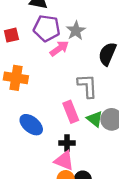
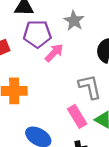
gray star: (76, 31) -> (74, 21), moved

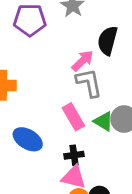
pink arrow: (54, 53) -> (83, 61), moved

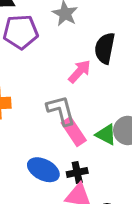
gray L-shape: (89, 83) -> (61, 110), moved
blue ellipse: (28, 139) -> (43, 170), moved

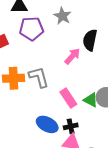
gray L-shape: (61, 110) -> (39, 77), moved

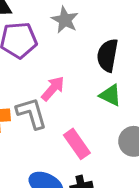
pink arrow: (72, 56) -> (53, 89), moved
green triangle: (91, 100) -> (110, 95), moved

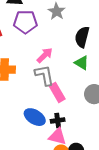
gray L-shape: (31, 113) -> (44, 75), moved

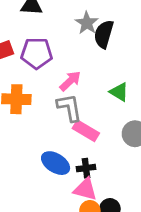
purple pentagon: (25, 22) -> (37, 53), moved
black semicircle: (82, 37) -> (104, 34), moved
pink rectangle: (57, 92) -> (86, 131), turned -30

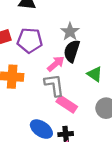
gray star: (87, 23) -> (70, 32), moved
black semicircle: (104, 34) -> (72, 51), moved

